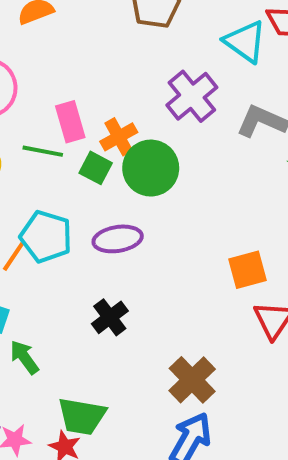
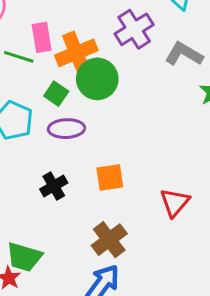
orange cross: (119, 137) -> (76, 53), size x1.5
green square: (96, 168) -> (56, 94), moved
orange square: (247, 270) -> (110, 178), moved

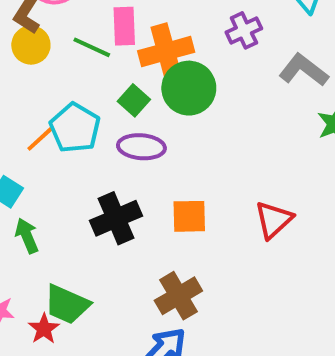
purple cross: (134, 29) -> (244, 30), size x0.7
black cross: (54, 186) -> (116, 218), size x1.4
red triangle: (175, 202) -> (274, 220), moved

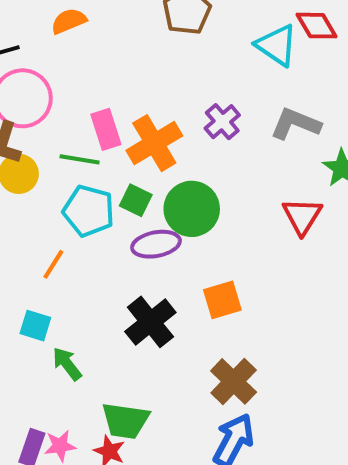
purple cross: (244, 30) -> (222, 122), moved
green circle: (189, 88) -> (192, 209), moved
cyan pentagon: (75, 128) -> (89, 211), moved
red triangle: (274, 220) -> (302, 216), moved

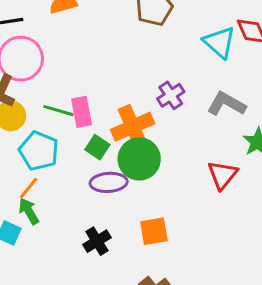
pink rectangle: (106, 129) -> (82, 112), moved
orange cross: (154, 143) -> (133, 127), moved
cyan pentagon: (89, 211) -> (39, 151), moved
black cross: (150, 322) -> (97, 241), size x0.7
green arrow: (67, 364) -> (29, 211), moved

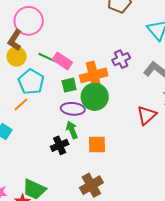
pink rectangle: (82, 112) -> (62, 61), turned -54
green square: (97, 147) -> (69, 85), turned 35
green arrow: (29, 211) -> (72, 130), moved

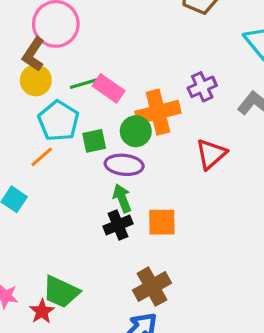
green line: (48, 58) -> (85, 83), turned -42
green square: (69, 85) -> (94, 141), moved
green circle: (95, 97) -> (136, 131), moved, size x0.7
red triangle: (147, 115) -> (211, 154), moved
black cross: (60, 145) -> (118, 225), moved

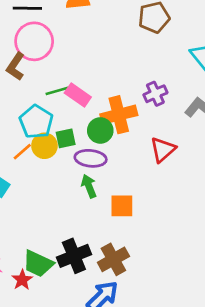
yellow circle: (36, 80) -> (44, 146), moved
black cross: (118, 225) -> (74, 256), moved, size x1.4

